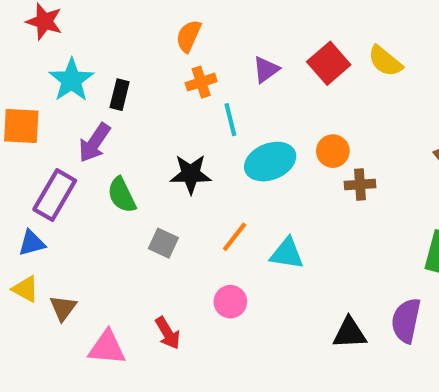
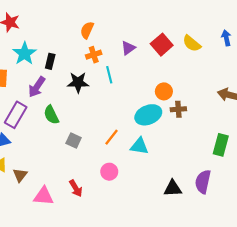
cyan ellipse: (270, 162) -> (148, 115), moved
black star: (191, 174) -> (78, 82), moved

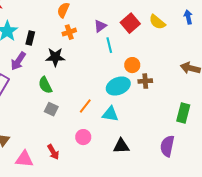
cyan line: (109, 75) -> (109, 45), moved
green semicircle: (51, 115) -> (45, 85), moved
black triangle: (173, 188) -> (121, 146), moved

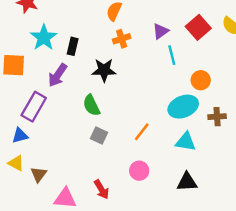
brown cross: (145, 81) -> (217, 117), moved
cyan triangle: (110, 114) -> (186, 142), moved

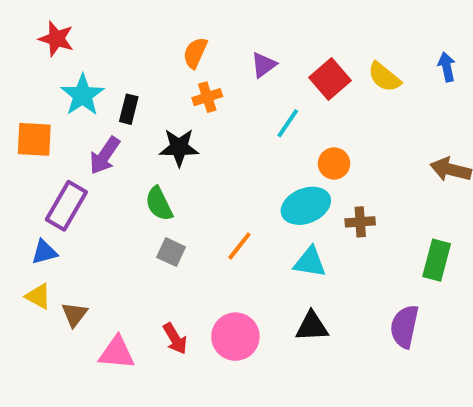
purple triangle: (161, 31) -> (264, 65), moved
cyan line: (172, 55) -> (288, 123), turned 48
pink circle: (139, 171) -> (235, 337), moved, size x1.5

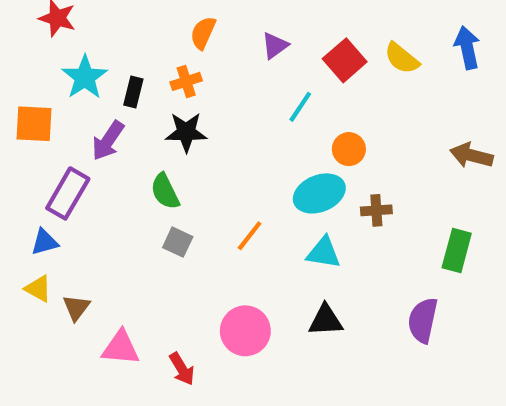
blue arrow: (447, 67) -> (467, 48), size x1.4
orange cross: (207, 97) -> (186, 81), moved
red arrow: (175, 339) -> (182, 369), moved

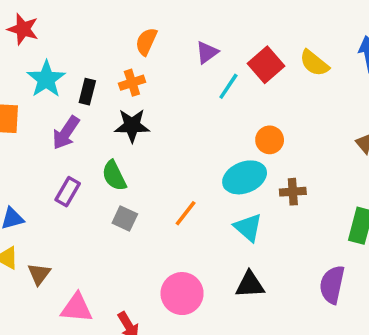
cyan line: (300, 107) -> (228, 86), moved
purple rectangle: (68, 193) -> (68, 192), moved, size x0.7
cyan triangle: (324, 253) -> (248, 227), turned 32

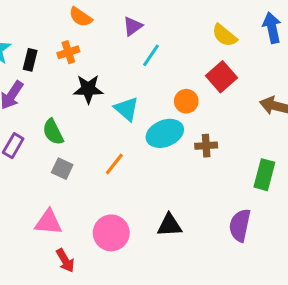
orange semicircle: (146, 42) -> (81, 17), turned -80
red square: (266, 65) -> (221, 77), moved
black star: (132, 126) -> (88, 89), moved
cyan triangle: (248, 227) -> (127, 109), moved
pink triangle: (77, 308) -> (48, 222), moved

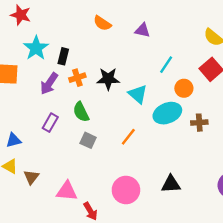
purple triangle: (133, 26) -> (143, 30), turned 49
orange cross: (68, 52) -> (77, 78), moved
cyan line: (151, 55) -> (166, 65), moved
pink triangle: (48, 222) -> (67, 191), moved

